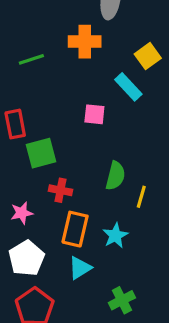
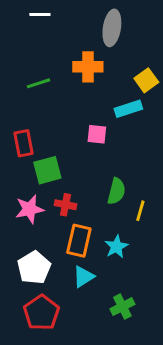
cyan rectangle: (128, 87) -> (128, 109), turned -65
pink star: (22, 213) -> (30, 209), moved, size x1.4

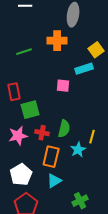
green semicircle: (116, 191) -> (64, 129), moved
cyan star: (116, 247) -> (78, 150), moved

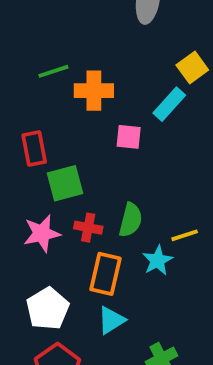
orange cross: (57, 41) -> (94, 91), moved
cyan rectangle: (84, 69) -> (169, 104), turned -30
yellow line: (92, 137) -> (185, 235), turned 56

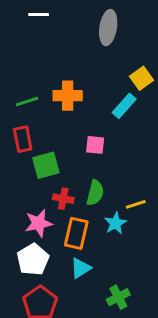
green line: (53, 71) -> (27, 101), moved
pink square: (129, 137) -> (95, 145), moved
pink star: (42, 233) -> (39, 223), moved

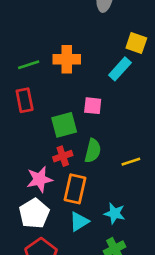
yellow square: (142, 78) -> (136, 43), turned -35
green square: (46, 165) -> (64, 125), moved
red cross: (63, 199) -> (63, 156), turned -30
cyan star: (115, 223) -> (115, 213), moved, turned -30

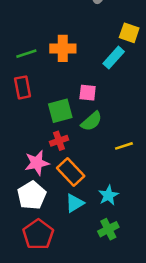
green semicircle: (93, 151) -> (91, 121), moved, turned 35
orange rectangle: (75, 189) -> (71, 172), turned -56
cyan star: (115, 213) -> (108, 195), turned 30

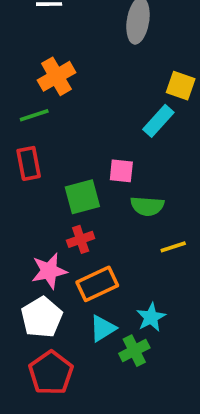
orange cross: (63, 48) -> (56, 76), moved, turned -30
green semicircle: (91, 121) -> (147, 206), moved, turned 45
orange rectangle: (71, 172) -> (97, 284), turned -72
green cross: (108, 229) -> (134, 351), moved

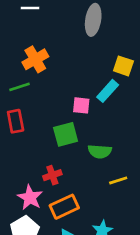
pink square: (121, 171) -> (81, 105), moved
green square: (82, 197) -> (66, 134), moved
pink star: (49, 271) -> (30, 198), turned -30

